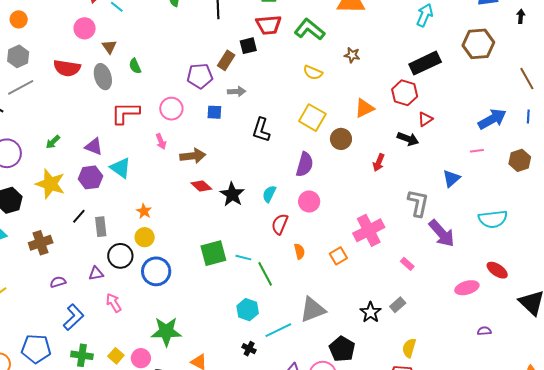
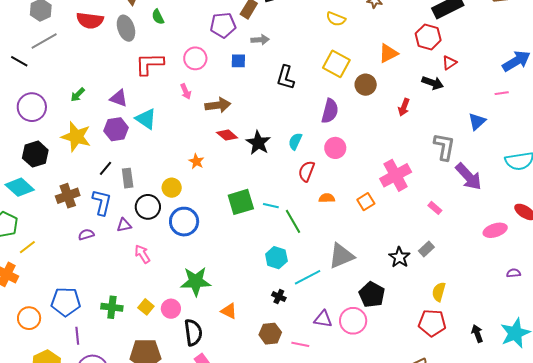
orange star: (144, 211) -> (196, 161), moved
orange semicircle: (299, 251) -> (327, 198), turned -77
blue L-shape: (73, 317) -> (102, 202), moved, turned -32

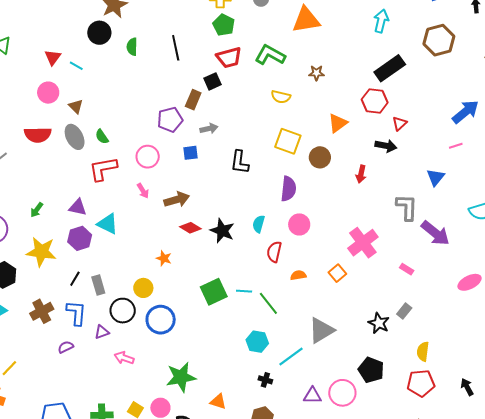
green semicircle: (158, 17) -> (102, 137), moved
pink arrow: (142, 254) -> (124, 358), turned -30
black pentagon: (372, 295) -> (371, 370), moved

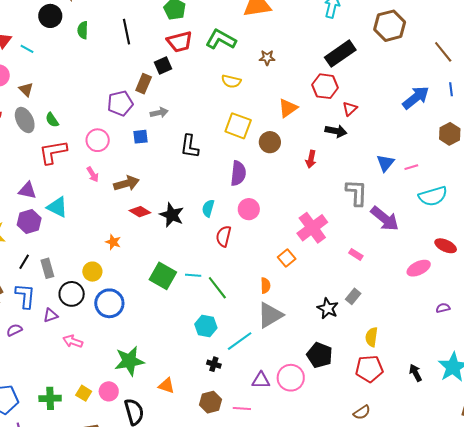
pink line: (456, 146) -> (411, 167), moved
orange semicircle: (298, 275) -> (266, 285), moved, turned 98
green square: (214, 292) -> (163, 276), turned -36

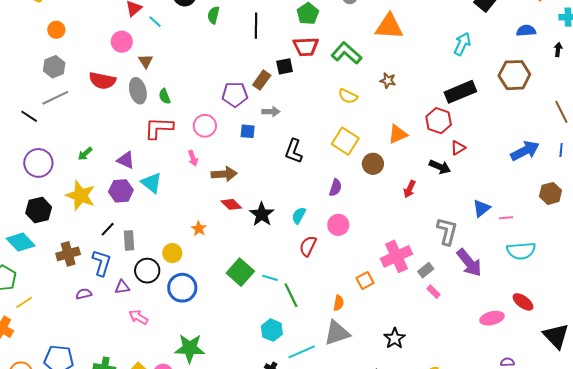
purple semicircle: (238, 173) -> (335, 188), size x0.7
gray rectangle: (353, 296) -> (426, 270), moved

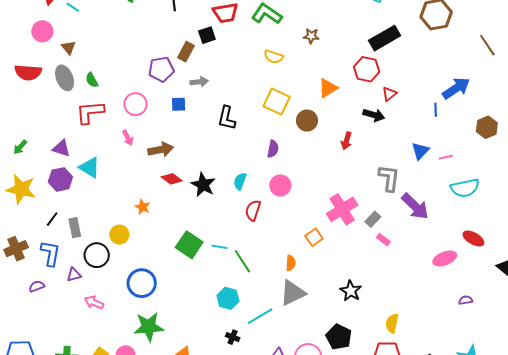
blue line: (561, 150) -> (436, 110), moved
blue circle: (182, 288) -> (142, 283), moved

